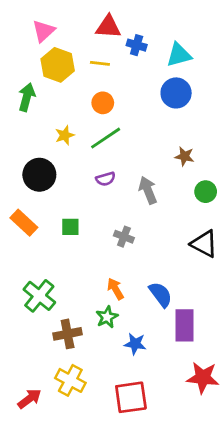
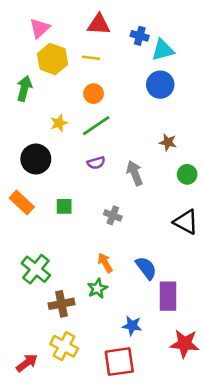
blue cross: (137, 45) -> (140, 36), moved
blue star: (135, 344) -> (132, 326), moved

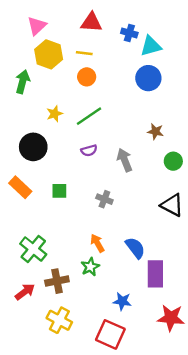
orange circle: (94, 94) -> (87, 77), moved
red square: (119, 362) -> (110, 334), turned 32
red arrow: (27, 363) -> (25, 292), moved

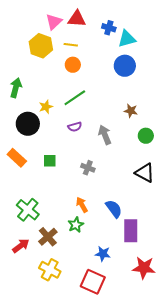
pink triangle: (37, 26) -> (54, 22), moved
green arrow: (23, 82) -> (16, 88), moved
yellow star: (55, 114) -> (46, 107), moved
brown cross: (57, 281) -> (48, 237), turned -30

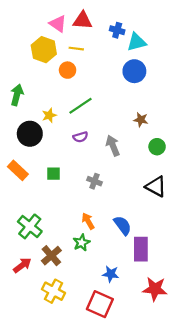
pink triangle: (54, 22) -> (58, 24), turned -42
orange circle: (73, 65) -> (68, 70), moved

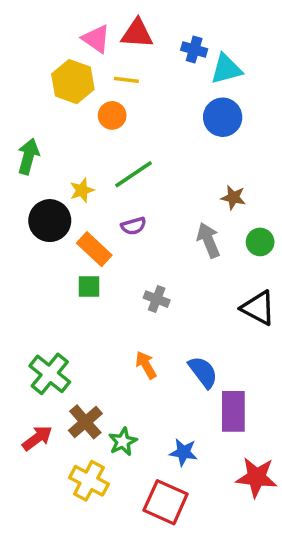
gray arrow: (113, 146) -> (208, 240), moved
orange rectangle: (18, 170) -> (94, 249), moved
green star: (82, 243) -> (123, 442), moved

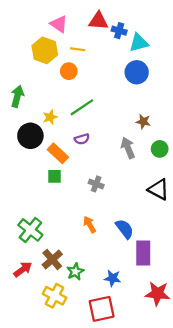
red triangle: (137, 33) -> (98, 21), moved
red square: (166, 502) -> (102, 309), turned -36

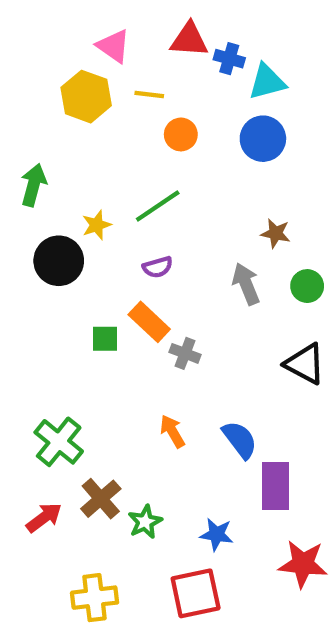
orange circle: (69, 71) -> (181, 134), moved
orange rectangle: (58, 153) -> (149, 322), moved
yellow cross: (55, 296) -> (95, 598), moved, turned -35

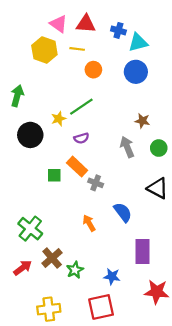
red triangle: (189, 40) -> (86, 24), moved
yellow star: (97, 225) -> (59, 119), moved
blue semicircle: (240, 440) -> (123, 212), moved

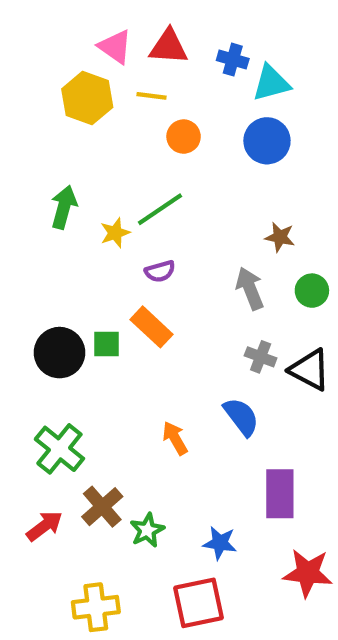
green arrow: (17, 96) -> (64, 207), moved
black circle: (30, 135) -> (59, 353), moved
gray cross: (96, 183) -> (261, 357), moved

